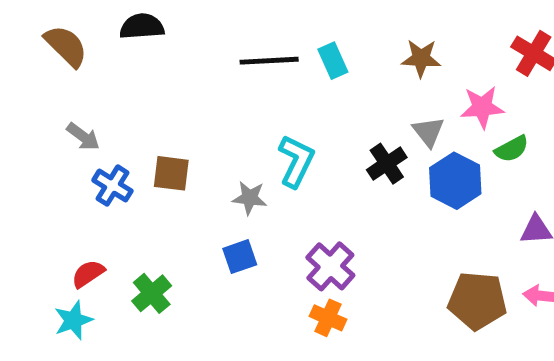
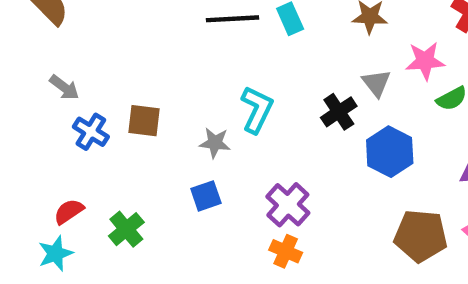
blue hexagon: (455, 181) -> (390, 152), moved

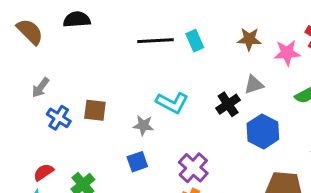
pink star: (425, 61) -> (287, 53), moved
gray triangle: (376, 83) -> (254, 85), turned 50
gray arrow: (64, 87) -> (41, 88), turned 90
cyan L-shape: (257, 110) -> (172, 103), turned 92

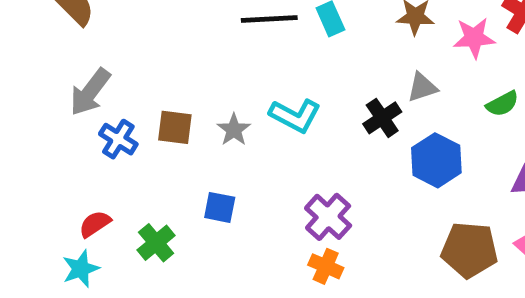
gray arrow: (41, 88) -> (90, 92), size x1.5
gray star: (143, 125) -> (234, 130), moved, turned 30
blue square: (137, 162) -> (220, 207), moved, turned 30

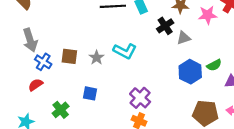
gray arrow: (90, 92) -> (30, 40), turned -55
green semicircle: (502, 104) -> (214, 65), moved
black cross: (382, 118) -> (165, 26), moved
red semicircle: (95, 224) -> (36, 85), moved

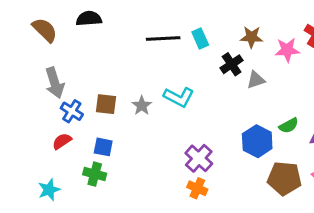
green semicircle: (214, 65) -> (289, 126), moved
blue hexagon: (190, 72) -> (257, 141), moved
blue square: (90, 93) -> (103, 147), moved
green cross: (61, 110) -> (95, 174), turned -35

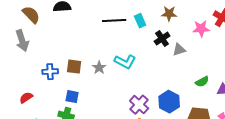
brown star: (252, 37) -> (169, 14), moved
gray arrow: (55, 83) -> (22, 41), moved
blue cross: (72, 111) -> (50, 72), turned -35
red semicircle: (62, 141) -> (26, 98), moved
blue hexagon: (257, 141) -> (169, 102), moved

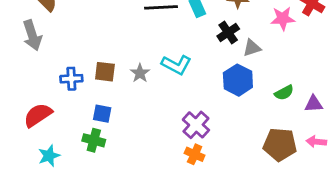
red semicircle: (26, 98) -> (38, 115), size x1.5
blue hexagon: (169, 102) -> (238, 80), moved

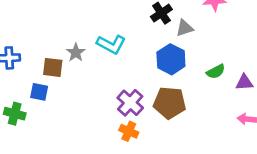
brown square: (105, 72) -> (53, 67), moved
green cross: (94, 140) -> (15, 114), moved
brown pentagon: (280, 144) -> (170, 103), moved

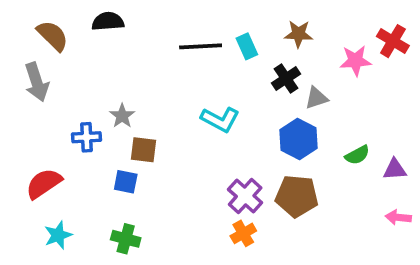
gray star: (76, 52) -> (122, 116), moved
green cross: (15, 114) -> (126, 239), moved
orange cross: (129, 131) -> (243, 233), turned 36

